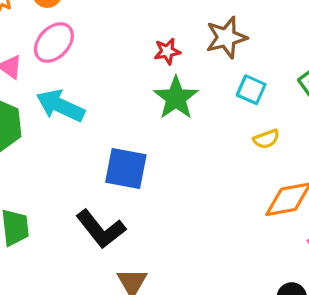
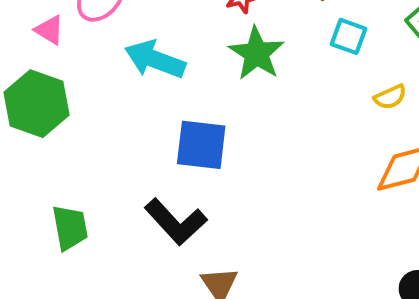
cyan arrow: (60, 106) -> (155, 59), moved
yellow semicircle: (266, 139) -> (390, 97), moved

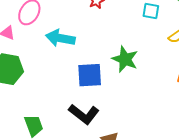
green star: (257, 53) -> (125, 59), moved

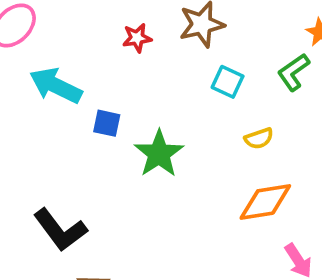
blue square: (90, 75) -> (107, 123), moved, size x0.6

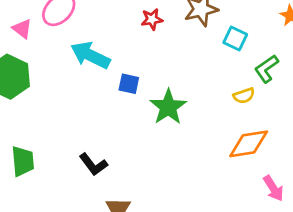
green L-shape: (293, 72) -> (266, 69), moved
cyan square: (228, 82) -> (235, 38), moved
black L-shape: (60, 230) -> (93, 164), size x0.7

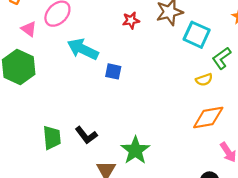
cyan square: (235, 38) -> (197, 35), size x1.4
green star: (168, 107) -> (135, 150), moved
green trapezoid: (23, 161) -> (52, 138), moved

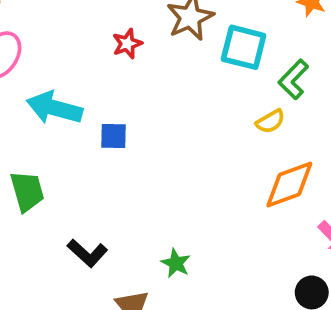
green trapezoid: (52, 138) -> (27, 191), moved
green star: (135, 150) -> (176, 263), size x0.6

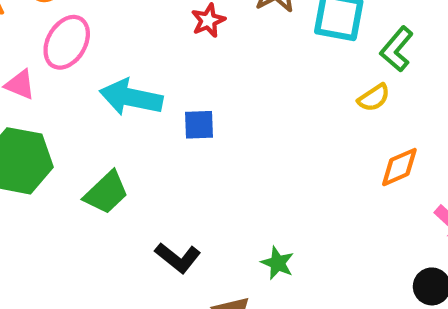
orange diamond: (289, 184) -> (399, 167), size x0.7
green trapezoid: (27, 191) -> (106, 193), turned 66

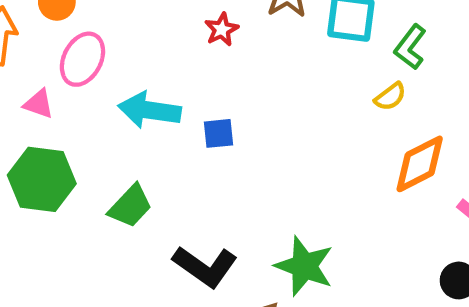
orange diamond: (399, 167) -> (420, 164), size x1.4
black L-shape: (178, 258) -> (205, 266), size x1.4
green star: (278, 263) -> (304, 266), size x1.8

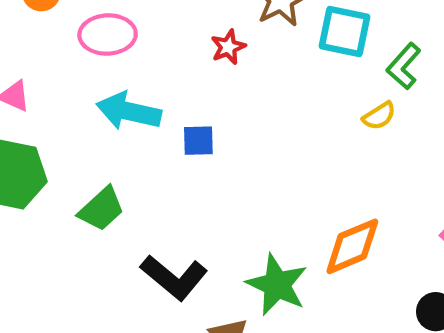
red star: (222, 29) -> (228, 47), moved
pink ellipse: (82, 59) -> (108, 34), moved, turned 56
orange diamond: (420, 164) -> (352, 246), moved

